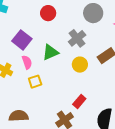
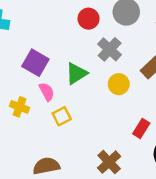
red circle: (48, 13) -> (89, 19), moved
red rectangle: (79, 102) -> (141, 128), moved

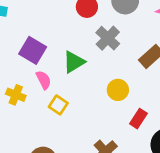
yellow circle: (119, 84) -> (118, 90), moved
yellow square: (62, 116) -> (58, 105), turned -30

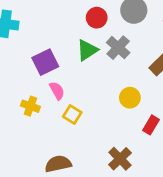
purple square: (33, 50) -> (45, 62), turned 35
green triangle: (74, 62) -> (87, 50), moved

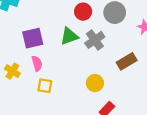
yellow square: (72, 114) -> (45, 86), turned -35

